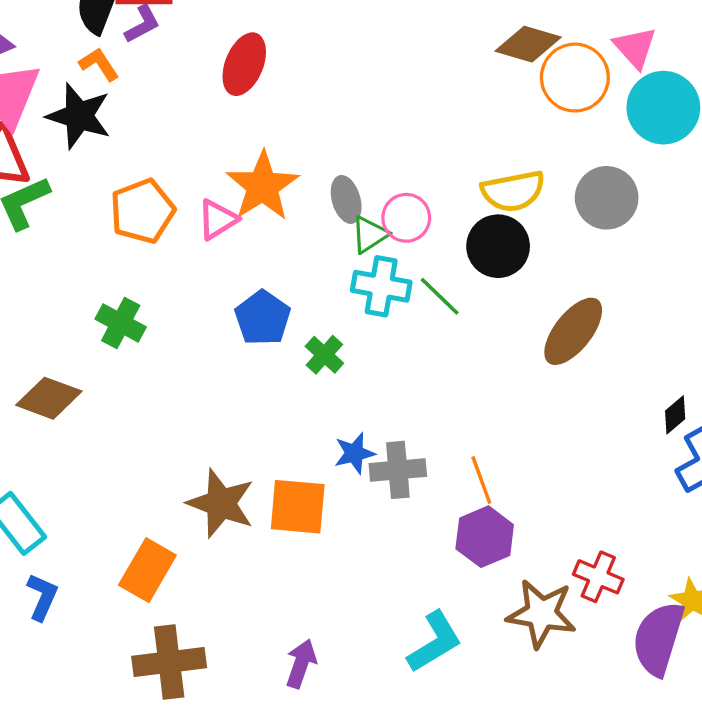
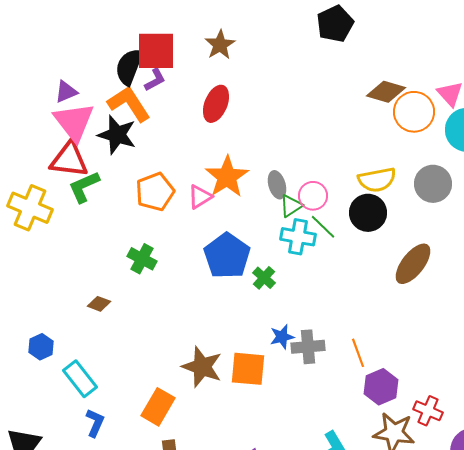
orange L-shape: (99, 64) -> (129, 104), size x1.8
green line: (440, 296) -> (323, 227), moved
blue pentagon: (263, 318) -> (227, 256), size x1.4
brown diamond: (49, 398) -> (99, 304), size x0.6
purple hexagon: (485, 537) -> (381, 387), moved

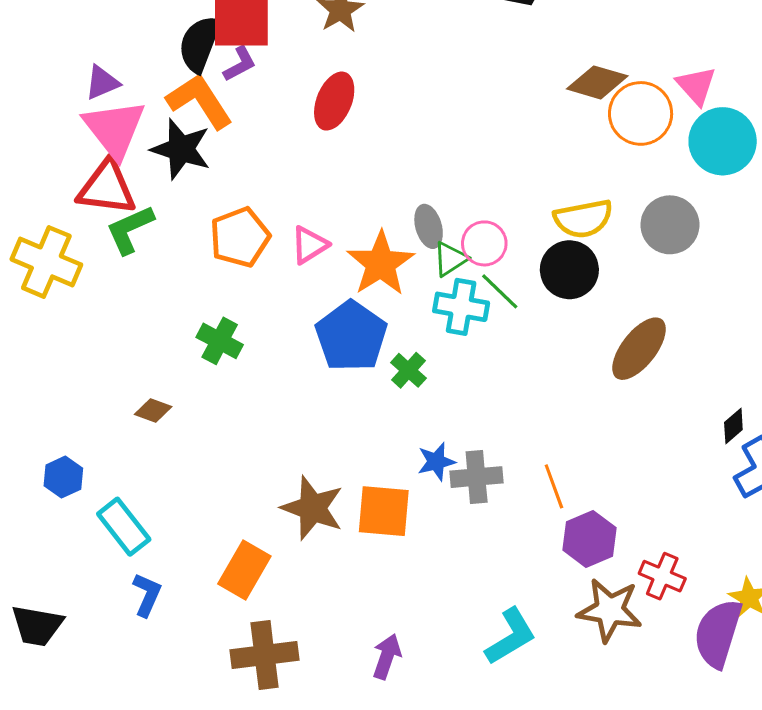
orange star: (227, 177) -> (381, 264), moved

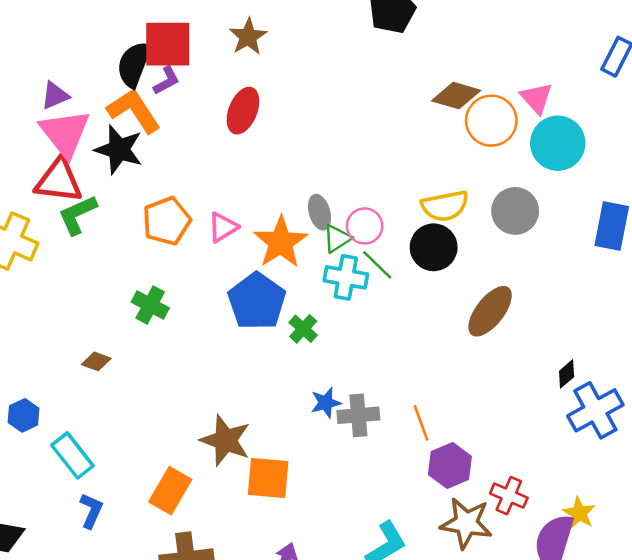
orange square: (384, 511) -> (268, 478), moved

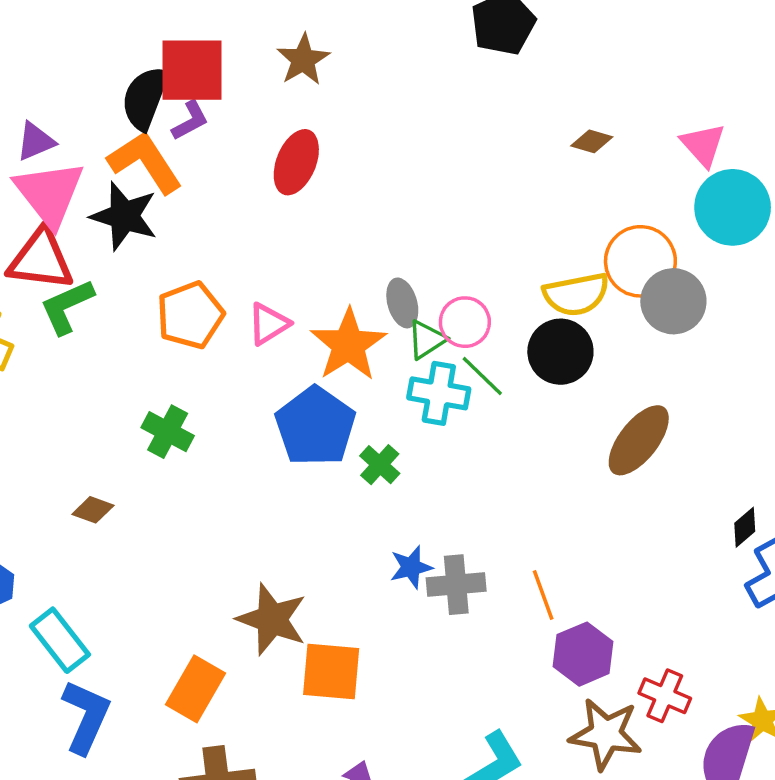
brown diamond: (456, 96) -> (592, 141), size x0.6
orange circle: (491, 121) -> (640, 261), moved
blue L-shape: (91, 511) -> (86, 717), size x1.5

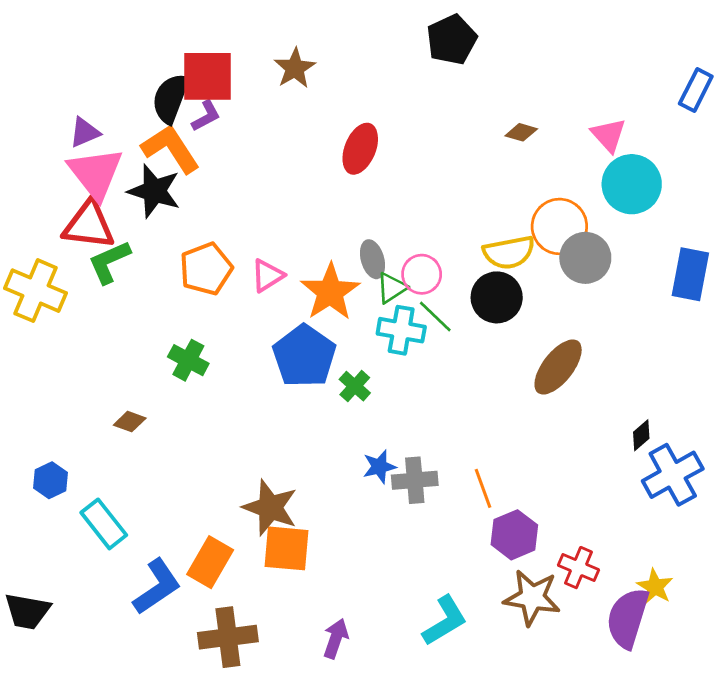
red ellipse: (296, 162) -> (360, 149), moved
orange square: (331, 671) -> (287, 548), moved
blue L-shape: (86, 717) -> (157, 587), moved, turned 32

